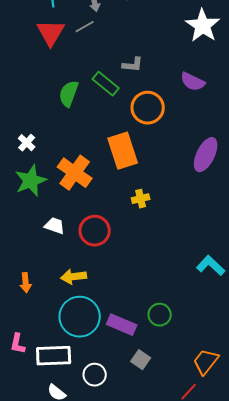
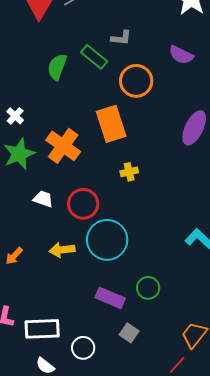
orange arrow: (26, 283) -> (14, 256), turned 48
cyan circle: (80, 317) -> (107, 240), moved

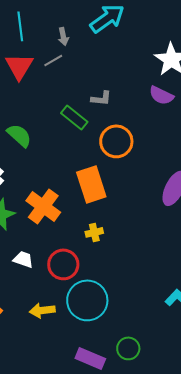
purple semicircle: (181, 55) -> (161, 95), moved
green semicircle: (57, 67) -> (19, 135), moved, turned 112
yellow cross: (129, 172) -> (94, 232), moved

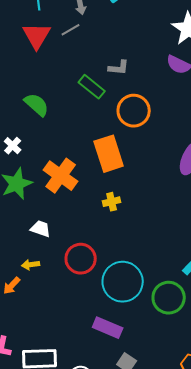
red circle: (63, 264) -> (81, 259), moved
cyan circle: (87, 300) -> (123, 282), moved
yellow arrow: (42, 310) -> (31, 265), moved, size x0.7
green circle: (128, 348) -> (169, 298), moved, size x1.4

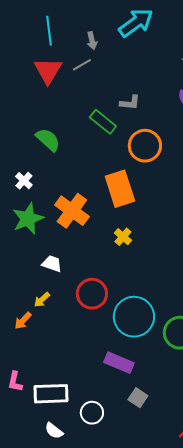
yellow cross: (112, 202) -> (123, 237), turned -36
yellow arrow: (31, 265) -> (42, 300), turned -36

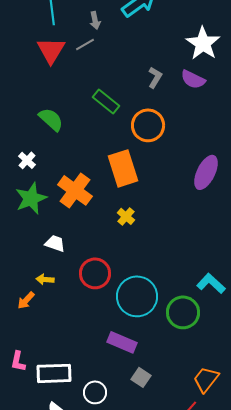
gray L-shape: (130, 103) -> (155, 77), moved, turned -65
yellow arrow: (42, 300) -> (45, 279), turned 48

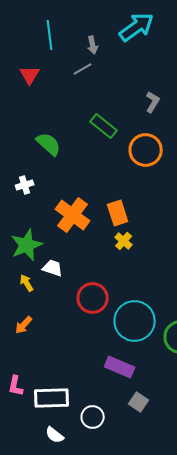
red triangle: (51, 50) -> (30, 75), moved, size x0.7
white cross: (27, 160) -> (25, 185), turned 30
orange rectangle: (123, 168) -> (118, 213), moved, size x0.7
green star: (31, 198) -> (27, 245), moved
yellow arrow: (45, 279) -> (27, 283), moved, turned 54

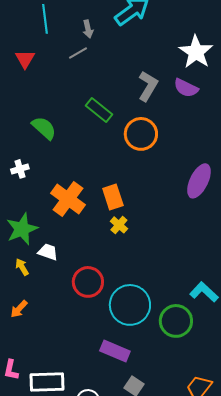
gray L-shape: (153, 102) -> (148, 86), size x1.4

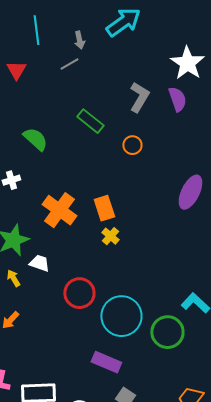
purple semicircle: (186, 88) -> (177, 99), turned -135
orange circle: (141, 134) -> (132, 145), size x0.6

